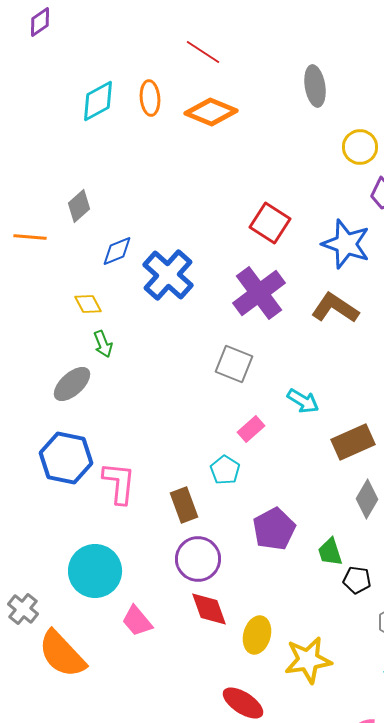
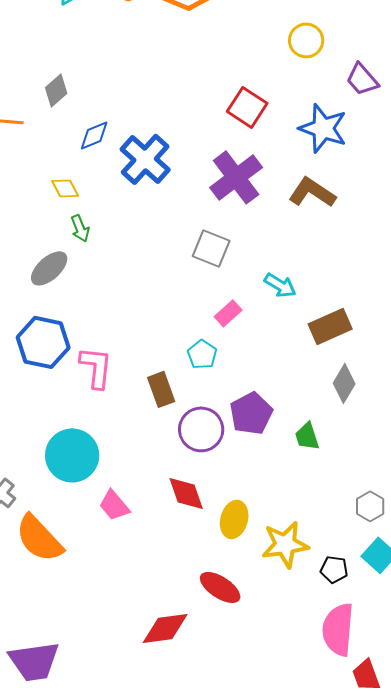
yellow circle: (360, 147) -> (306, 40), moved
purple circle: (198, 559) -> (201, 429), moved
black pentagon: (357, 580) -> (334, 569), moved

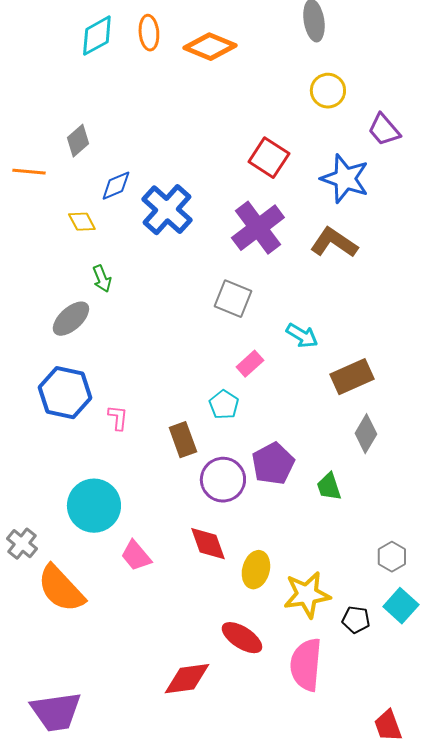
yellow diamond: (65, 188) -> (82, 222), moved
pink L-shape: (96, 367) -> (118, 418), size x0.6
pink semicircle: (338, 629) -> (306, 665), moved

